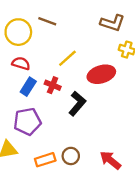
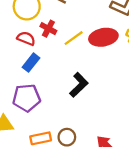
red ellipse: (101, 74) -> (103, 37), moved
red cross: (53, 85) -> (48, 29), moved

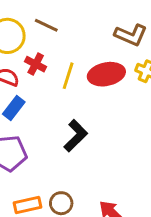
yellow line: (74, 38) -> (68, 76), turned -36

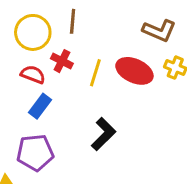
brown line: (46, 25) -> (73, 21), turned 70
red ellipse: (106, 74) -> (134, 71), turned 36

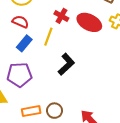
red cross: (62, 61) -> (61, 16), moved
yellow line: (95, 73) -> (48, 37), moved

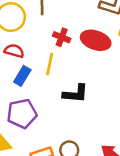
black L-shape: (66, 64) -> (75, 94), turned 55

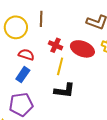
red semicircle: (14, 51) -> (26, 55), moved
yellow line: (50, 64) -> (60, 66), moved

